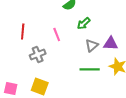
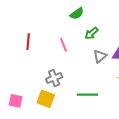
gray cross: (38, 54) -> (54, 78), moved
green line: (90, 69) -> (87, 95), moved

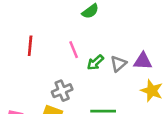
green arrow: (92, 33) -> (95, 62), moved

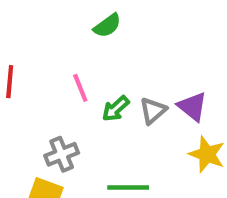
purple triangle: (143, 61) -> (192, 107), turned 36

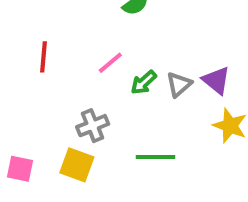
pink line: (80, 88) -> (110, 63), turned 72

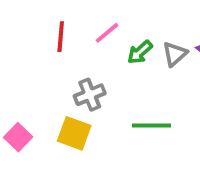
red line: (44, 57) -> (61, 37), moved
pink square: (20, 169) -> (18, 137), turned 32

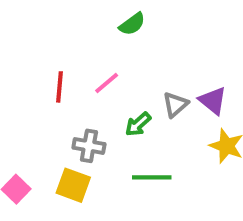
green arrow: (140, 52) -> (138, 124), moved
gray cross: (90, 95) -> (89, 146), turned 32

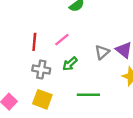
green arrow: (138, 124) -> (70, 64), moved
gray cross: (89, 146) -> (41, 69), moved

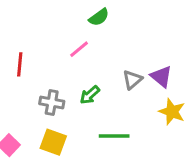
pink line: (62, 40) -> (79, 49), moved
red line: (34, 42) -> (20, 64), moved

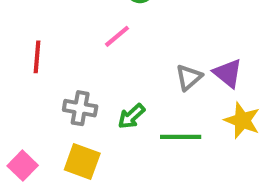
green arrow: (90, 95) -> (131, 116), moved
green line: (114, 136) -> (181, 137), moved

